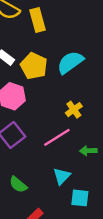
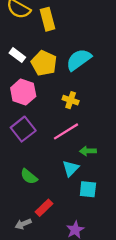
yellow cross: (74, 110) -> (71, 100), moved, turned -35
green arrow: (88, 151) -> (88, 151), moved

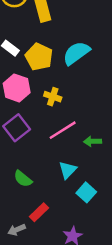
yellow cross: (71, 100) -> (53, 97), moved
green arrow: (88, 151) -> (93, 141), moved
cyan square: (88, 189) -> (86, 192), turned 36

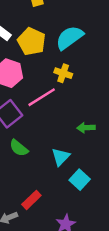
yellow cross: (53, 97) -> (63, 73), moved
pink line: (63, 130) -> (42, 97), moved
green semicircle: (23, 179) -> (19, 148), moved

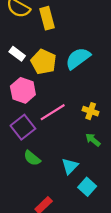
yellow cross: (63, 73) -> (91, 111), moved
green arrow: (86, 128) -> (93, 140), turned 42

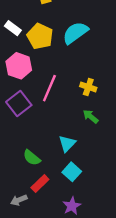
pink line: (53, 112) -> (49, 88), turned -35
green semicircle: (32, 158) -> (32, 158), moved
cyan square: (87, 187) -> (72, 172), moved

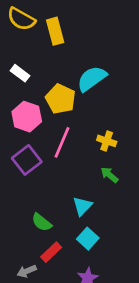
yellow pentagon: (40, 36) -> (61, 99), moved

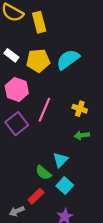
yellow pentagon: (61, 99) -> (38, 61), moved, turned -30
green arrow: (109, 175) -> (82, 135), turned -48
green semicircle: (42, 222) -> (43, 173), moved

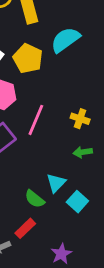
cyan semicircle: (68, 60) -> (65, 40), moved
yellow pentagon: (38, 61) -> (28, 58), turned 30
cyan square: (65, 186) -> (77, 202), moved

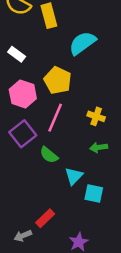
yellow pentagon: (28, 58) -> (58, 80), moved
green semicircle: (35, 199) -> (49, 155), moved
cyan square: (77, 202) -> (94, 193), turned -30

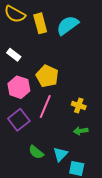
cyan semicircle: (82, 43) -> (68, 25), moved
green semicircle: (49, 155) -> (36, 152), moved

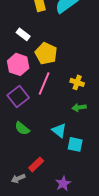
white rectangle: (14, 55) -> (23, 34), moved
green semicircle: (36, 152) -> (22, 128), moved
cyan triangle: (60, 154) -> (59, 130), turned -35

